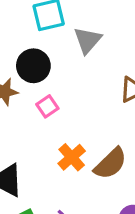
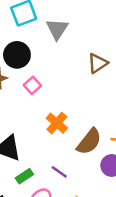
brown semicircle: (111, 164) -> (89, 142), moved

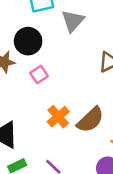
brown semicircle: (89, 142) -> (90, 120), moved

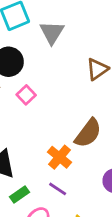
orange cross: (58, 117) -> (59, 157), moved

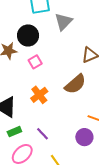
brown semicircle: (88, 133) -> (75, 84), moved
orange cross: (59, 157) -> (39, 95), moved

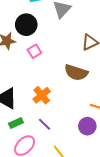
brown semicircle: (75, 84) -> (76, 73), turned 60
orange cross: (39, 95) -> (42, 95), moved

